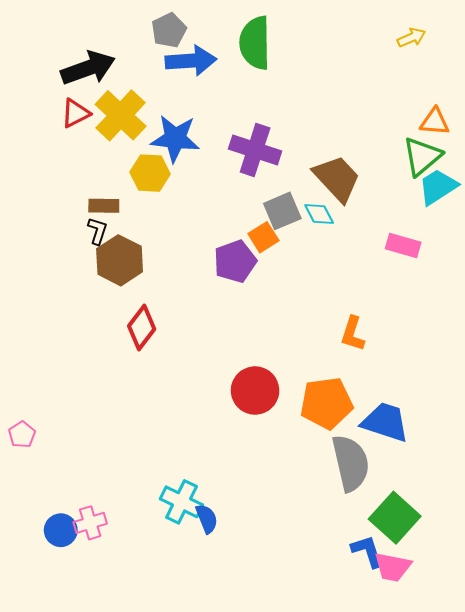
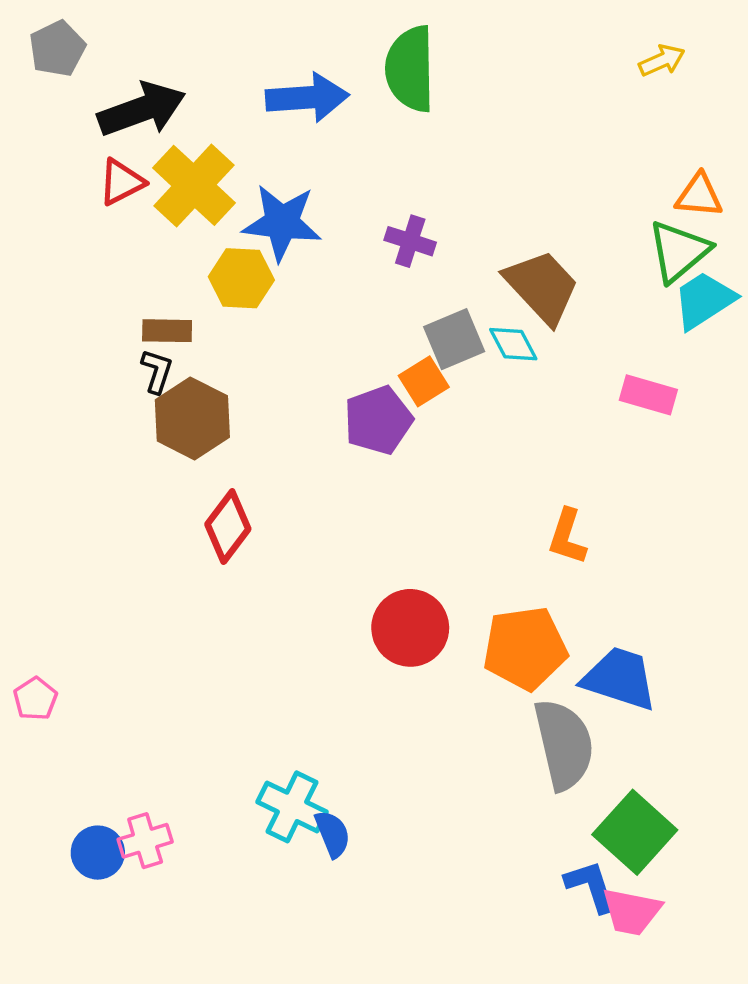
gray pentagon: (169, 30) -> (57, 49), moved
purple cross: (255, 150) -> (410, 241), size x0.6

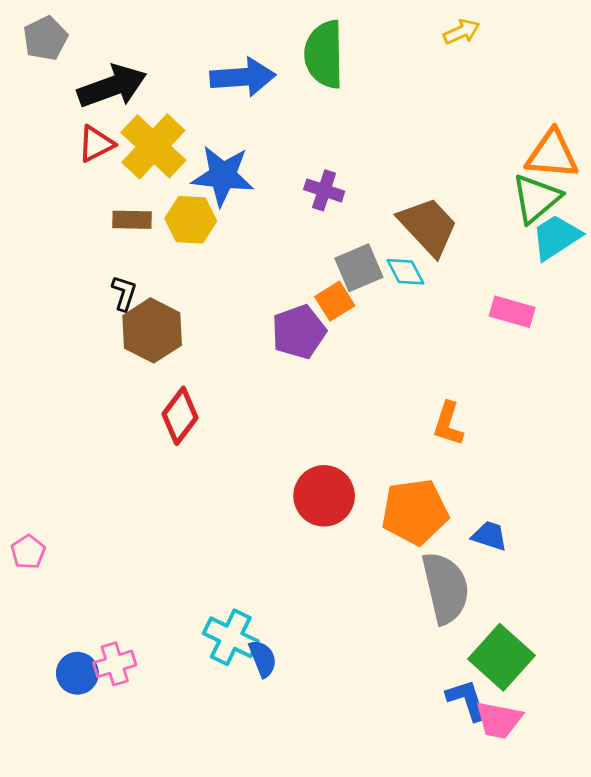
yellow arrow: (662, 60) -> (461, 32), moved
orange triangle: (699, 196) -> (552, 154), size x1.4
brown rectangle: (167, 331) -> (132, 220), moved
blue trapezoid: (620, 679) -> (490, 536), size x0.6

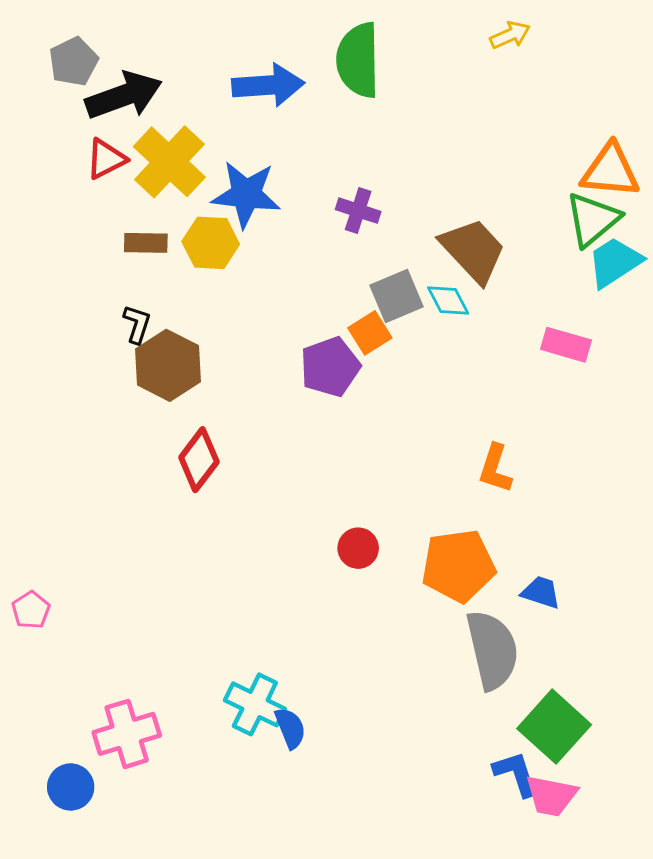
gray pentagon: (45, 38) -> (74, 62), moved
red circle: (324, 496) -> (358, 548), size x0.6
pink cross: (115, 664) -> (127, 734), size x1.4
blue circle: (77, 673) -> (71, 787), moved

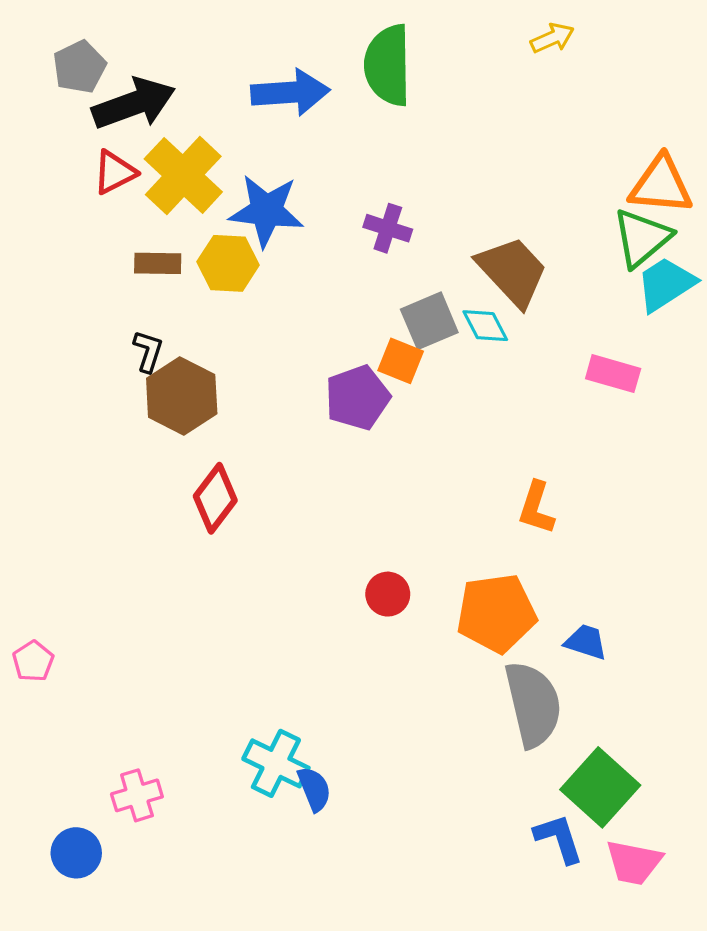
orange square: (370, 333) -> (401, 361), turned -36
pink cross: (127, 734) -> (137, 795), size x0.7
pink trapezoid: (551, 796) -> (634, 862), moved

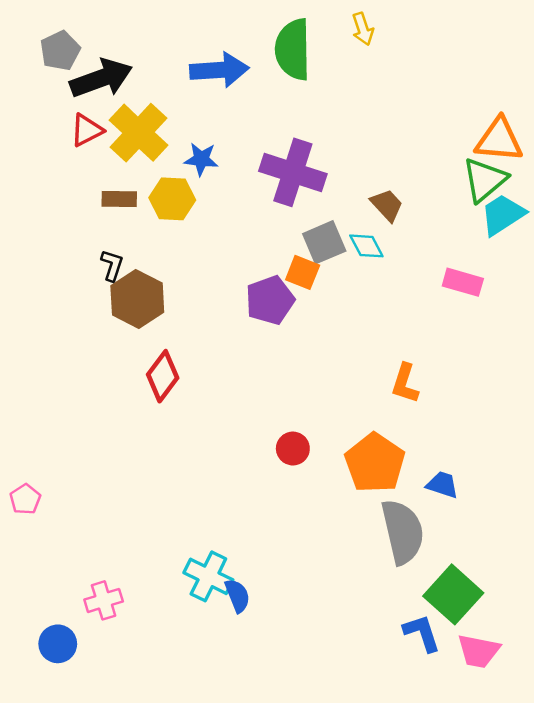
yellow arrow: (552, 38) -> (363, 29), moved, turned 96
blue star: (266, 211) -> (201, 159), size x0.6
purple cross: (388, 228) -> (293, 172), size x1.8
brown trapezoid: (512, 271) -> (387, 205), size x0.6
orange pentagon: (496, 613) -> (375, 463), turned -30

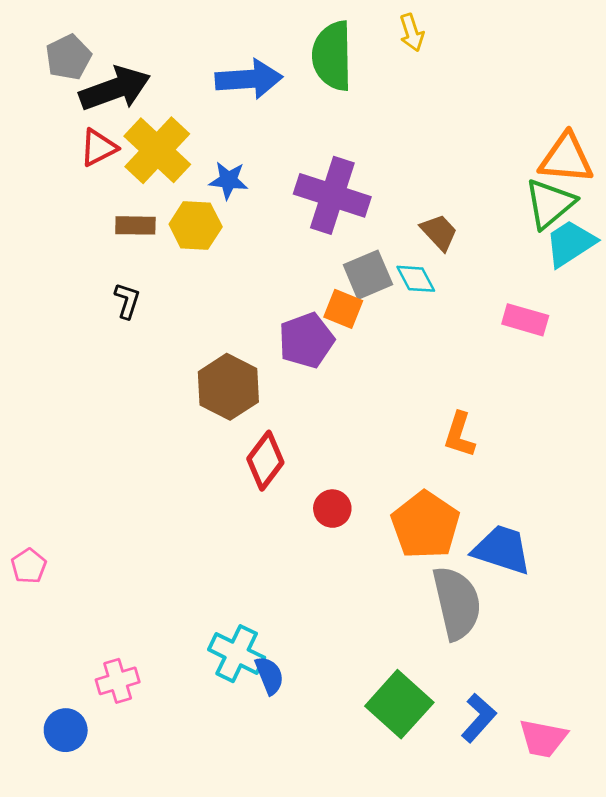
brown hexagon: (137, 299) -> (228, 387), moved
red diamond: (163, 376) -> (265, 461), moved
blue trapezoid: (442, 485) -> (502, 550), size x1.6
green square: (453, 594) -> (399, 704), moved
blue L-shape: (422, 633) -> (479, 718), turned 60

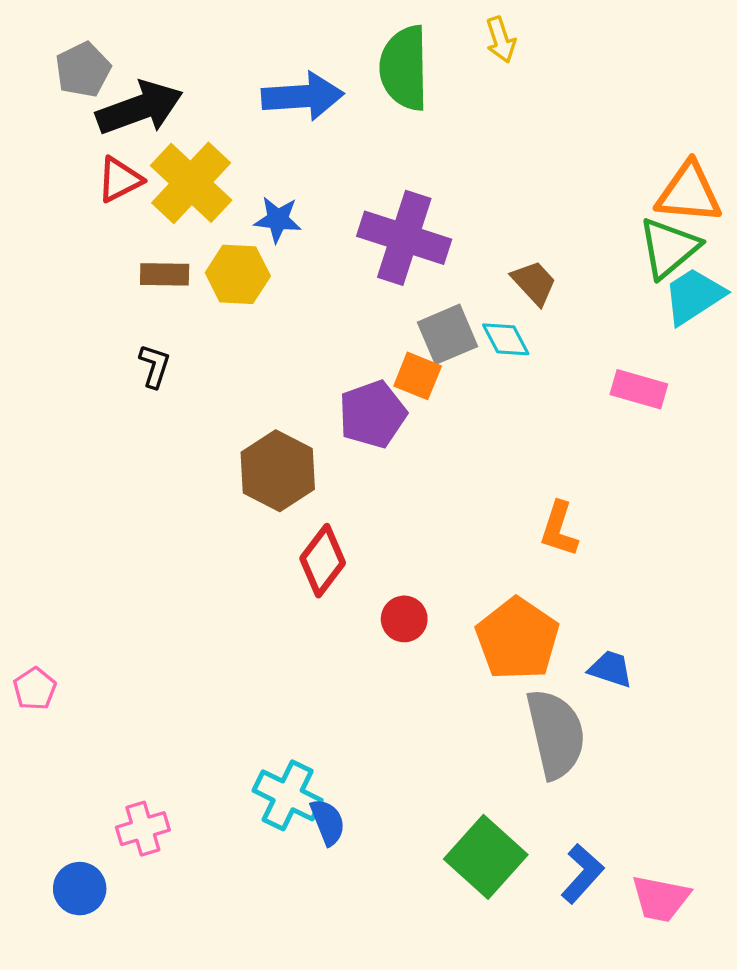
blue trapezoid: (502, 550) -> (611, 669), size x0.6

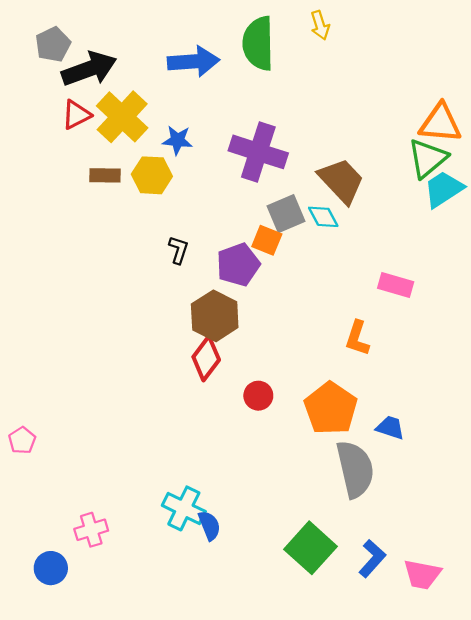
brown trapezoid: (534, 283) -> (341, 181), size x1.6
black L-shape: (155, 366) -> (179, 250), moved
pink rectangle: (639, 389) -> (396, 285), moved
brown hexagon: (278, 471) -> (215, 316), moved

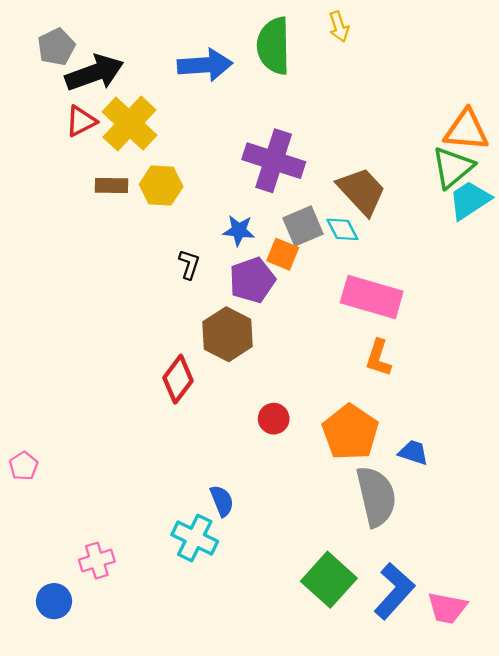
blue star: (177, 140) -> (239, 231), moved
pink rectangle: (396, 285) -> (372, 297), moved, size x1.6
red diamond: (206, 358) -> (178, 379), moved
blue semicircle: (209, 525) -> (222, 501), moved
blue L-shape: (372, 558) -> (394, 591), size x1.4

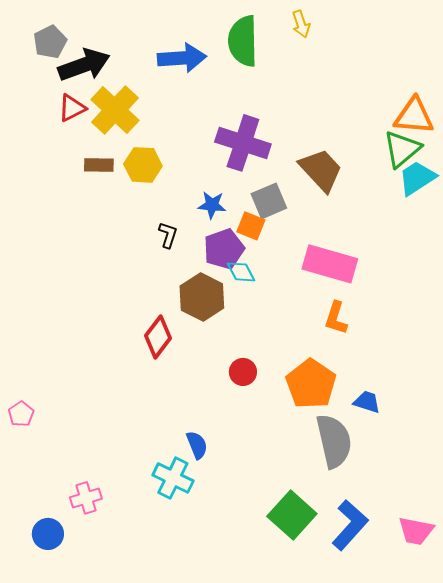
cyan diamond: (342, 229) -> (241, 272), moved
pink trapezoid: (447, 608) -> (416, 531), moved

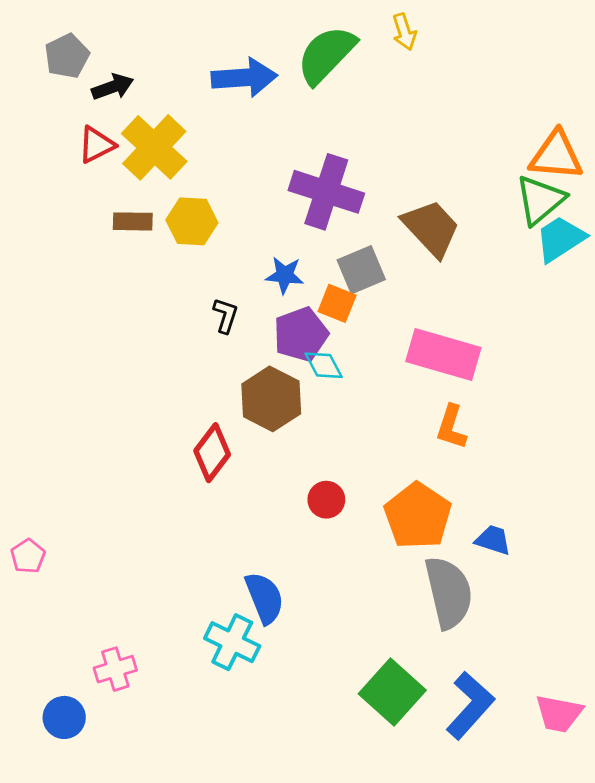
green semicircle: (243, 41) -> (326, 55), turned 45
black arrow: (84, 65) -> (113, 87), size x0.6
blue semicircle: (197, 445) -> (264, 598), size x1.4

